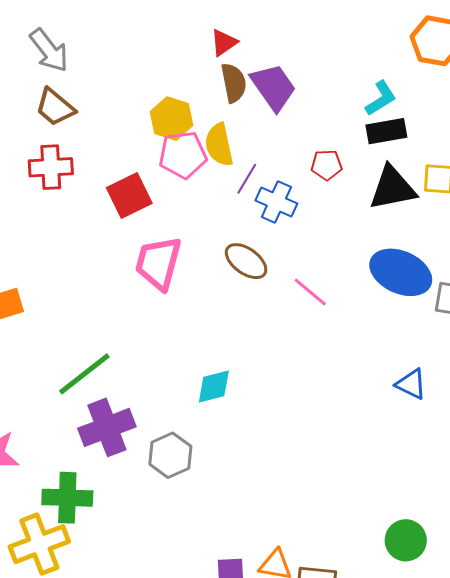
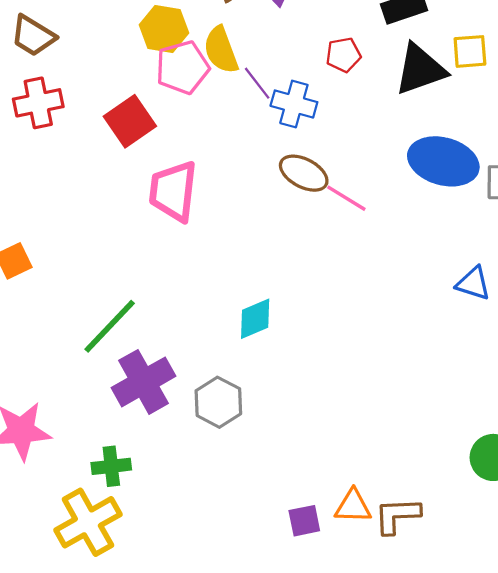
purple line: (247, 179) -> (257, 83), turned -60
brown ellipse: (246, 261) -> (304, 173), moved
green cross: (67, 498) -> (111, 466), size x0.7

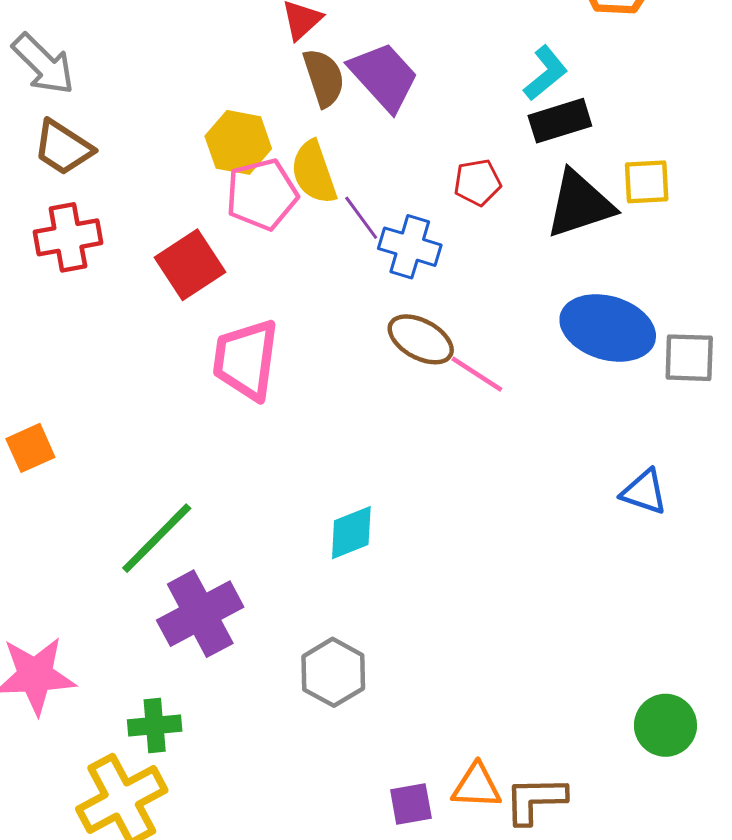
gray hexagon: (218, 402) -> (333, 672), moved

